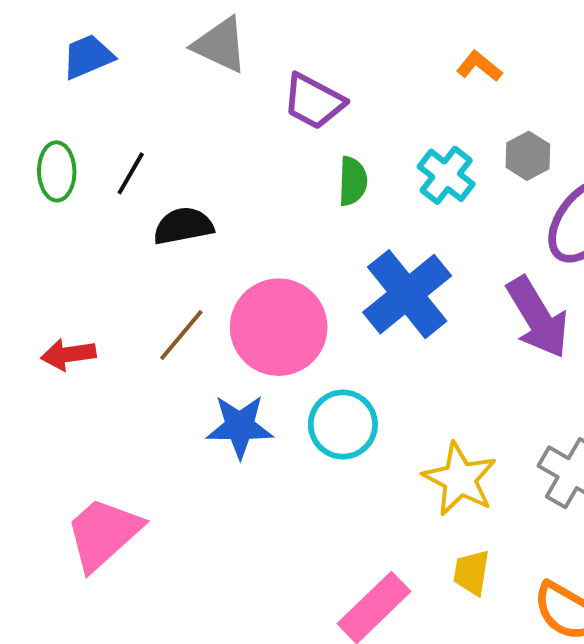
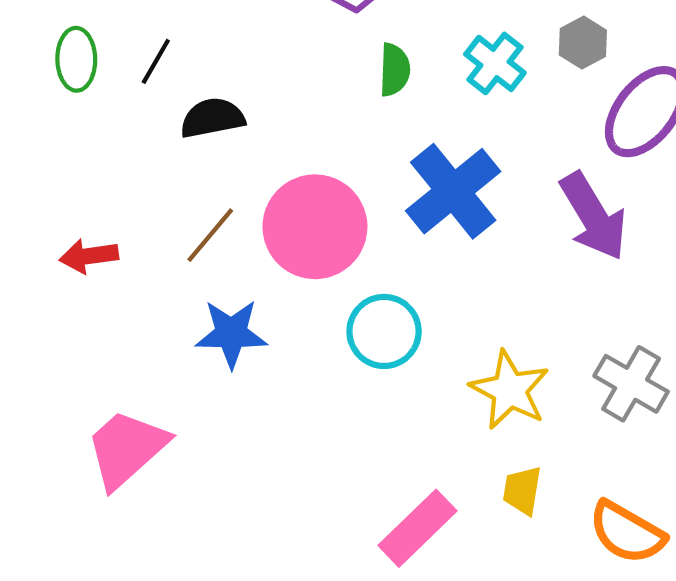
blue star: (240, 426) -> (231, 334), moved

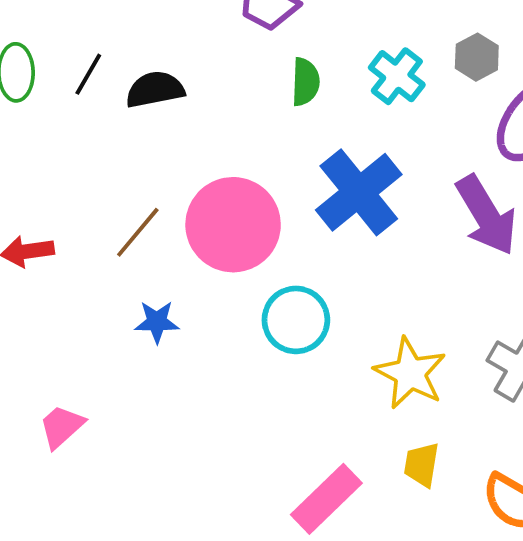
black semicircle: (212, 118) -> (155, 89), moved
blue star: (231, 334) -> (157, 322), size x0.7
pink trapezoid: (127, 449) -> (62, 427), size x0.6

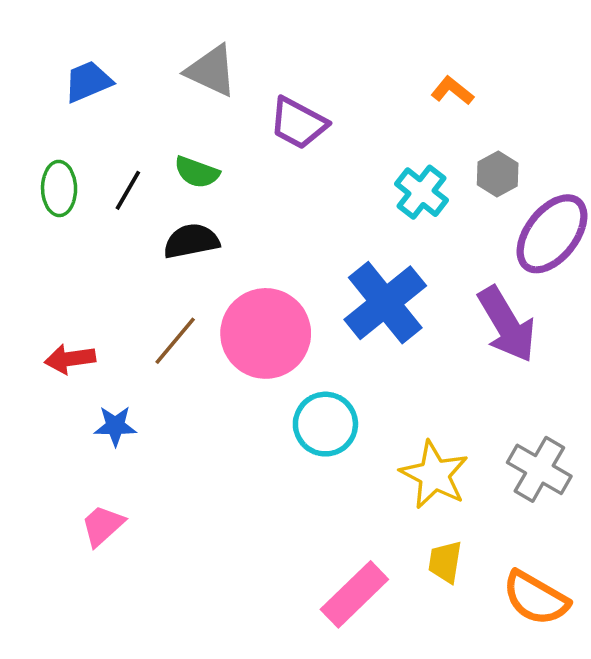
green semicircle: (305, 82) -> (197, 172), moved, turned 108
black semicircle: (155, 89) -> (191, 241), moved
blue star: (157, 322) -> (115, 426), moved

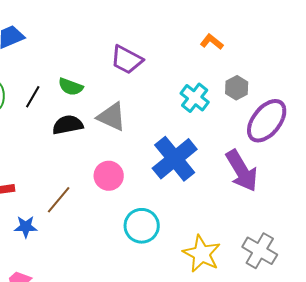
gray triangle: (211, 71) -> (112, 117), moved
pink circle: (266, 333) -> (109, 176), size x0.6
brown line: (175, 341) -> (59, 200), moved

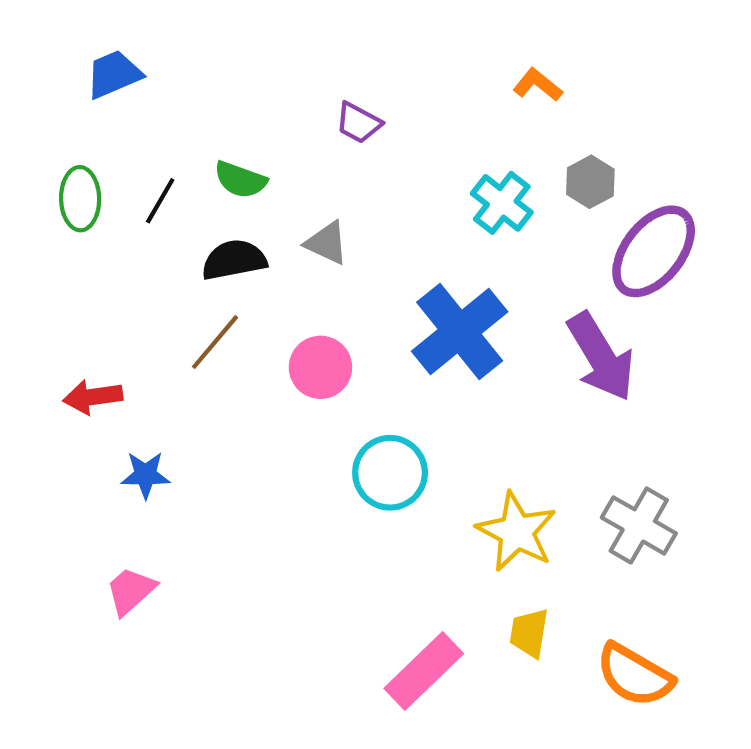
purple trapezoid: (127, 60) -> (358, 123), size x0.7
gray triangle: (112, 117) -> (327, 243), size x0.7
brown line: (59, 200) -> (215, 342), moved

